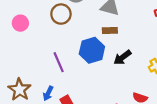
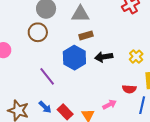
black arrow: (122, 57) -> (104, 57), turned 42
blue arrow: (48, 93) -> (45, 107), turned -56

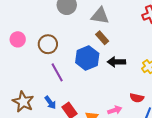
brown circle: (38, 32) -> (48, 44), moved
brown rectangle: (86, 35) -> (102, 38), turned 56

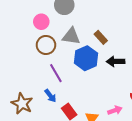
gray triangle: (100, 16) -> (71, 36), moved
pink circle: (18, 39) -> (41, 22), moved
blue arrow: (50, 103) -> (50, 96), moved

